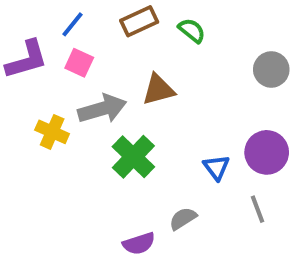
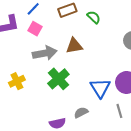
yellow cross: (52, 132) -> (17, 81), moved, turned 35
blue triangle: (216, 167) -> (100, 88), size x1.5

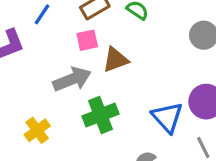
pink square: (35, 29) -> (87, 40), moved, turned -32
green cross: (58, 79) -> (100, 115), turned 30

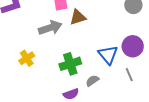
green cross: (100, 115) -> (70, 64), moved

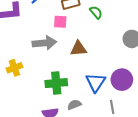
brown triangle: (78, 17) -> (79, 49), moved

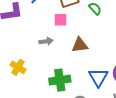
gray arrow: (44, 43) -> (46, 41), size x0.6
yellow cross: (14, 68) -> (18, 67), turned -35

